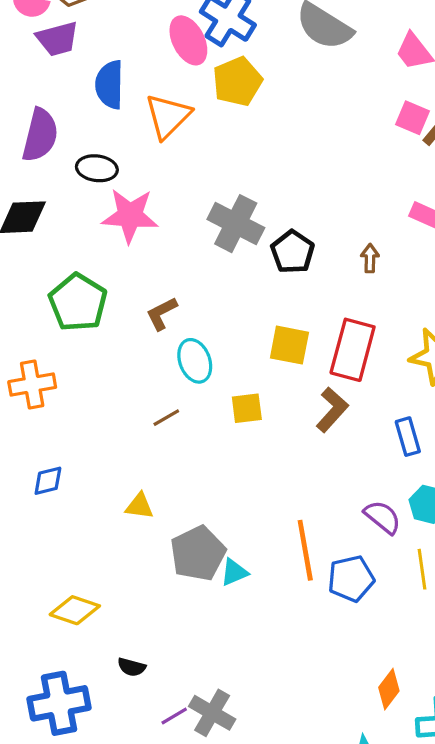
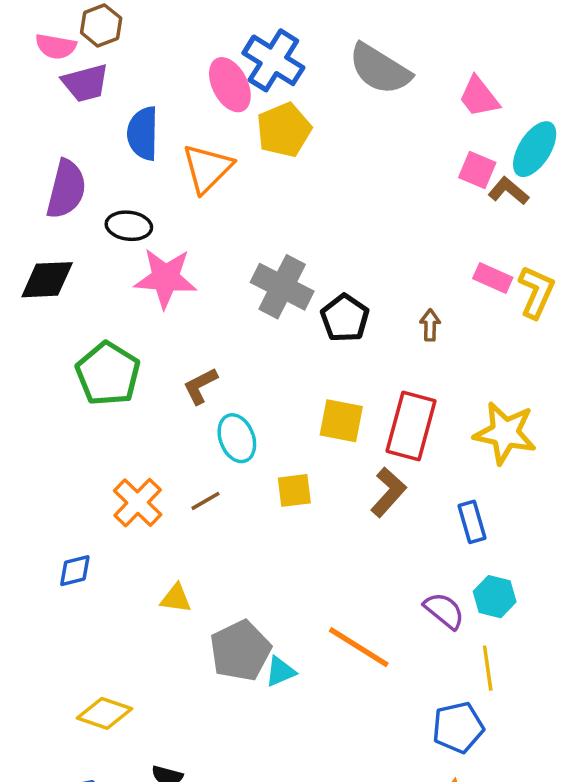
orange cross: (32, 385) -> (138, 503), moved, turned -36
orange line: (305, 550) -> (359, 647), turned -48
blue pentagon: (351, 579) -> (458, 727), moved

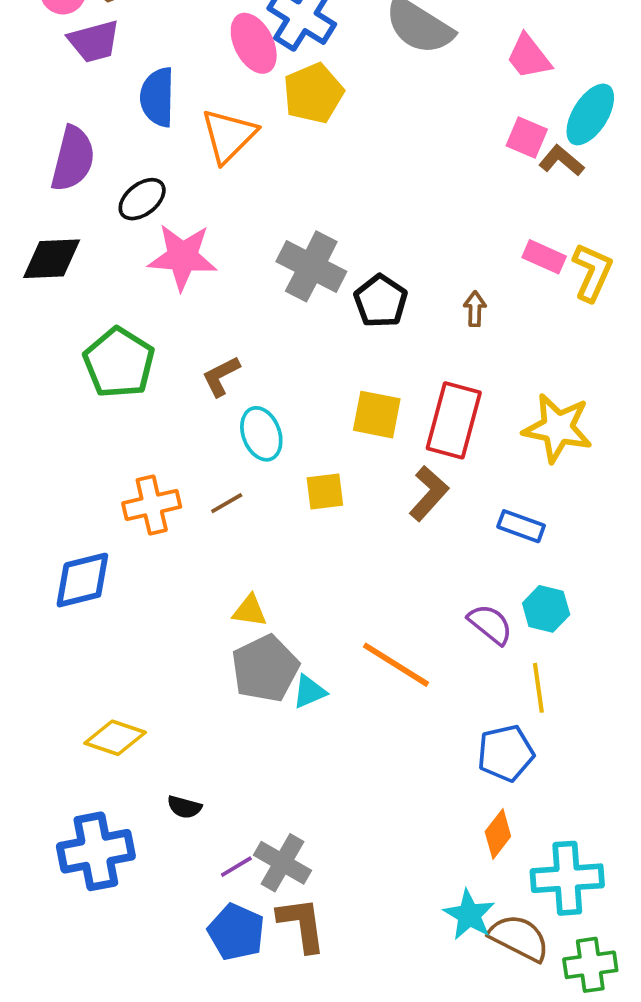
black ellipse: (129, 226) -> (142, 199), turned -45
orange cross: (138, 503) -> (152, 505), turned 33
blue rectangle: (472, 522) -> (521, 526), turned -54
blue diamond: (75, 571) -> (82, 580), size x1.6
yellow triangle: (176, 598) -> (250, 611), moved

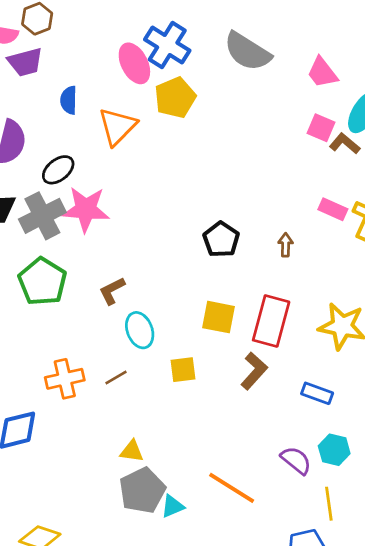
blue semicircle: (157, 97) -> (69, 100), size x0.7
gray cross: (311, 266) -> (42, 216), moved, turned 36

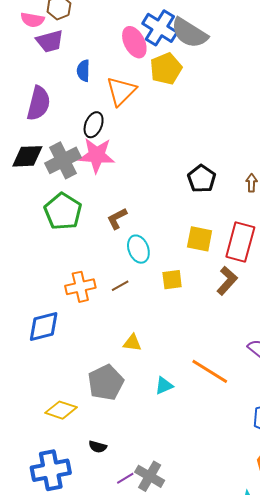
gray semicircle: (247, 52) -> (189, 33), moved
black ellipse: (58, 170) -> (94, 125), moved, turned -30
gray pentagon: (142, 491) -> (106, 383), moved

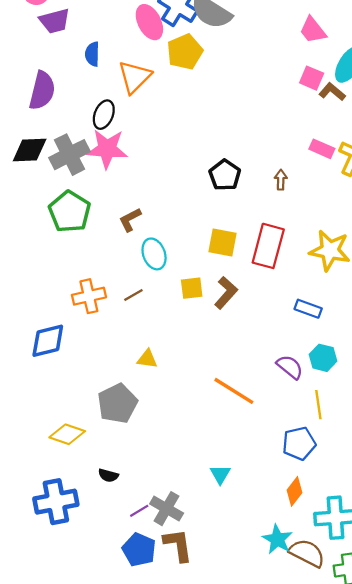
brown L-shape: (227, 281) -> (226, 293), moved
cyan triangle: (164, 386) -> (220, 474), moved, turned -36

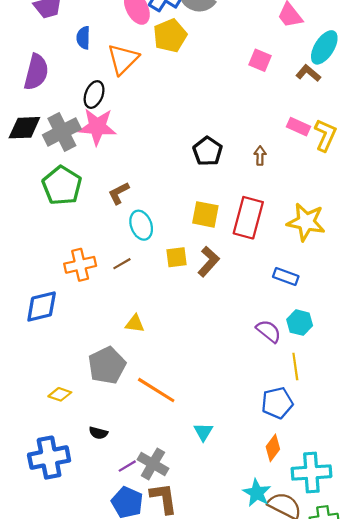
pink square: (312, 78) -> (260, 60), moved
orange line: (234, 391) -> (156, 390), moved
yellow diamond: (67, 434) -> (60, 394), size x0.7

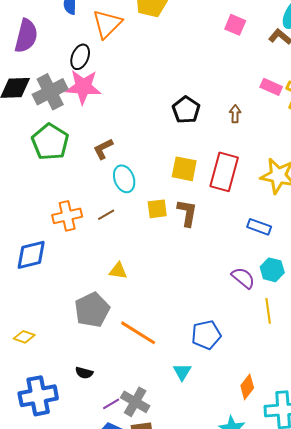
brown L-shape: (209, 262) -> (187, 213), turned -32
yellow diamond: (60, 394) -> (24, 337), moved
blue pentagon: (277, 403) -> (206, 335), moved

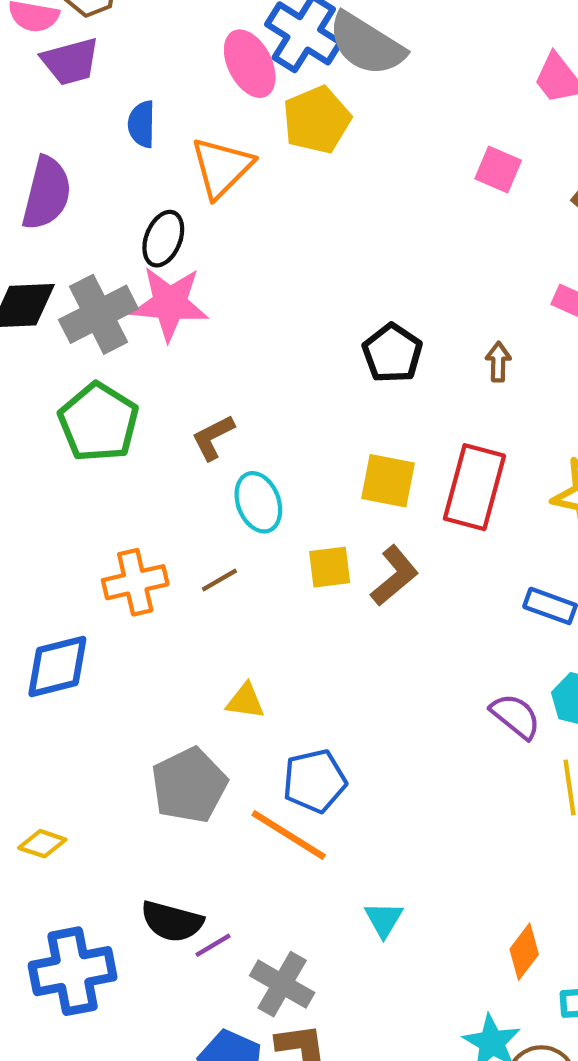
brown L-shape: (187, 213) -> (394, 576), turned 40
blue pentagon: (206, 335) -> (315, 781), moved
black semicircle: (84, 373) -> (172, 921), size x1.6
purple line: (111, 404) -> (213, 945), moved

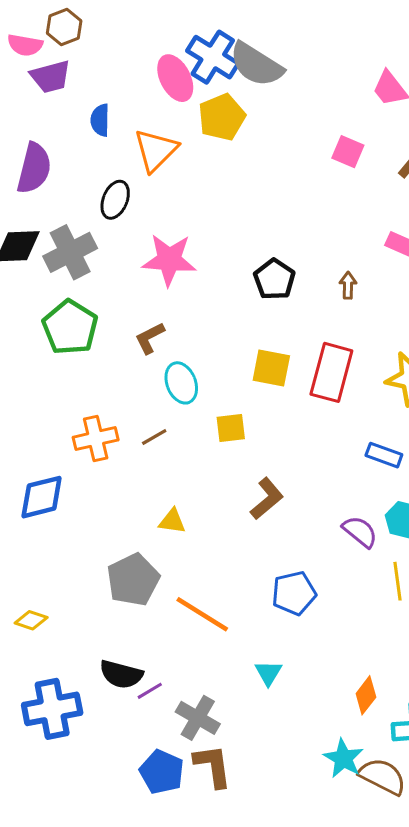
pink star: (170, 303) -> (169, 260), moved
brown L-shape: (394, 576) -> (267, 499), moved
blue pentagon: (315, 781) -> (294, 593), moved

